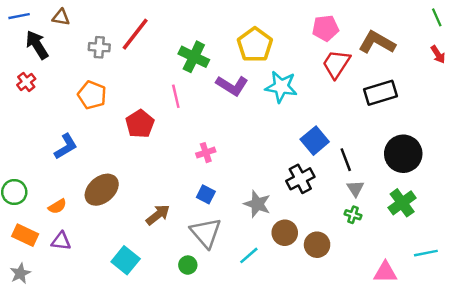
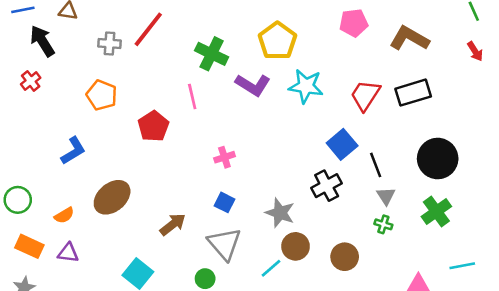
red trapezoid: (336, 64) -> (365, 95), moved
brown circle: (285, 233) -> (296, 246), moved

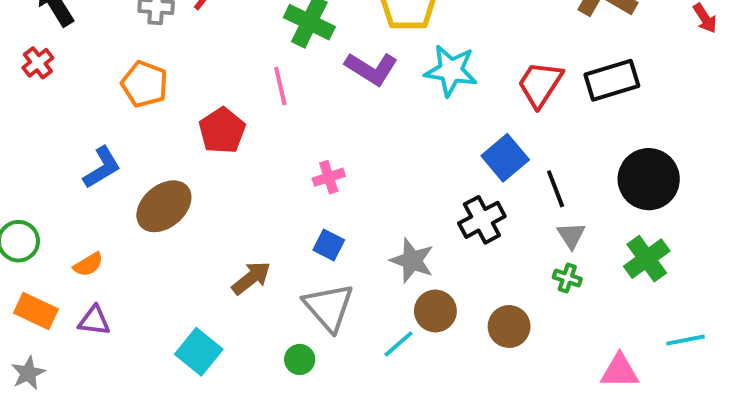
brown ellipse: (112, 197) -> (164, 206), moved

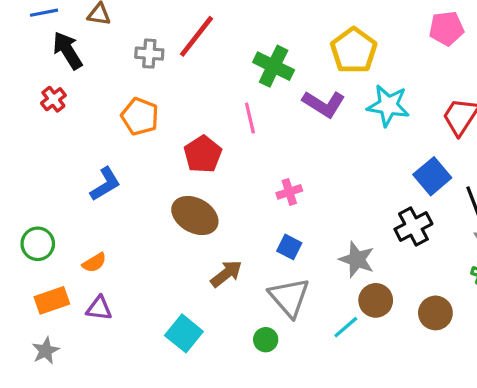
brown ellipse: (164, 206) -> (195, 216), moved, turned 69
orange rectangle: (36, 311) -> (52, 300), turned -44

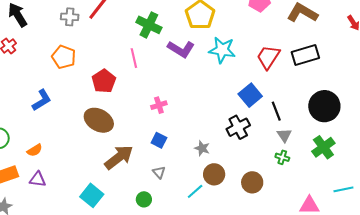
gray star: (357, 260) -> (202, 148), size x0.7
brown arrow: (226, 274) -> (119, 157), size x1.4
gray triangle: (289, 297) -> (159, 172), size x0.5

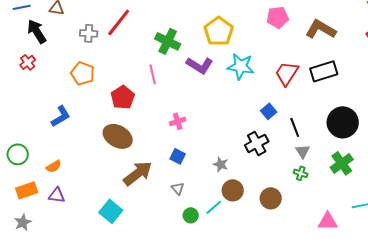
blue square: (250, 95) -> (269, 111), size x0.7
green circle: (144, 199) -> (191, 215), moved

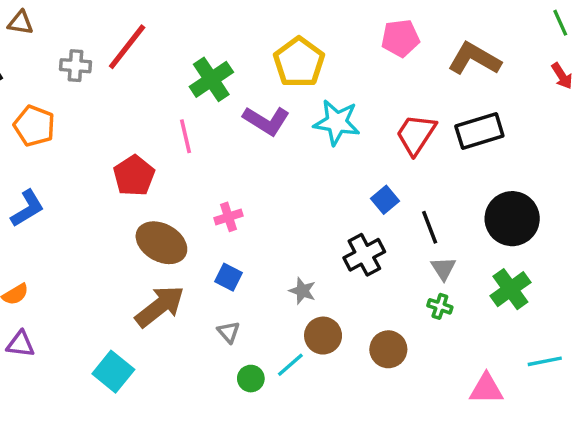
green cross: (168, 41) -> (211, 79), turned 30
orange pentagon: (83, 73) -> (34, 126), moved
brown ellipse: (118, 136) -> (161, 243), moved

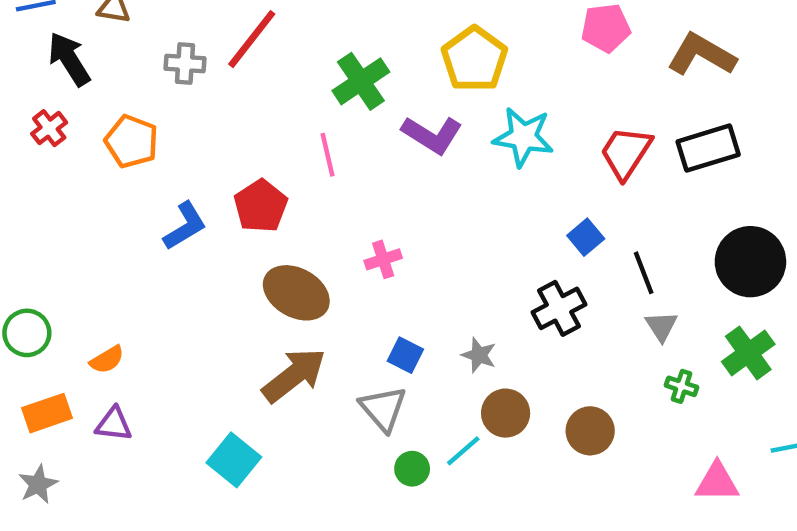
blue L-shape: (27, 208) -> (185, 226), moved
blue square: (228, 277) -> (405, 355), moved
green cross: (440, 306) -> (681, 386), moved
gray triangle: (228, 332) -> (383, 409), size x1.6

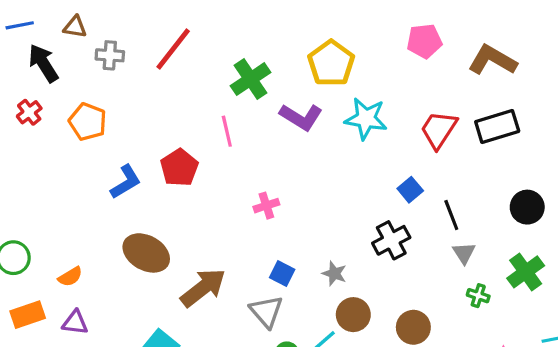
gray cross: (185, 63) -> (110, 55), moved
black circle: (750, 262) -> (527, 207), size x0.7
brown ellipse: (296, 293) -> (146, 253), moved

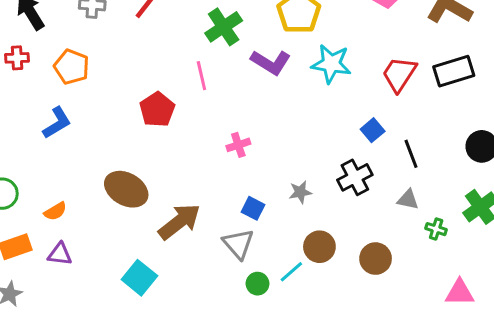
red cross: (29, 112) -> (17, 58), turned 35
blue L-shape: (126, 182) -> (57, 123), moved
gray triangle: (464, 253) -> (408, 200), moved, turned -45
gray star: (334, 274) -> (300, 192), moved, turned -30

